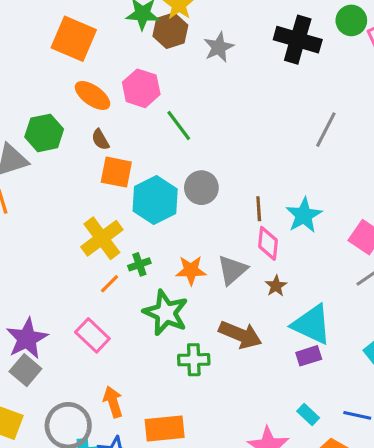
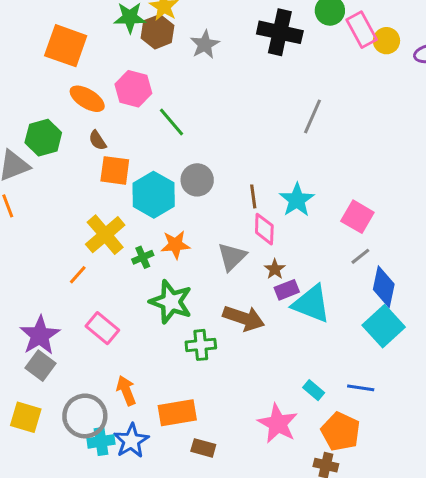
orange star: (191, 270) -> (175, 245), moved
orange line: (110, 284) -> (78, 275), moved
purple rectangle: (309, 356) -> (287, 290), moved

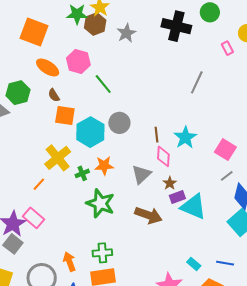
pink rectangle: (362, 30) -> (227, 48), moved, size x0.6
pink rectangle: (102, 328) -> (34, 218), moved
green cross: (201, 345) -> (102, 253), moved

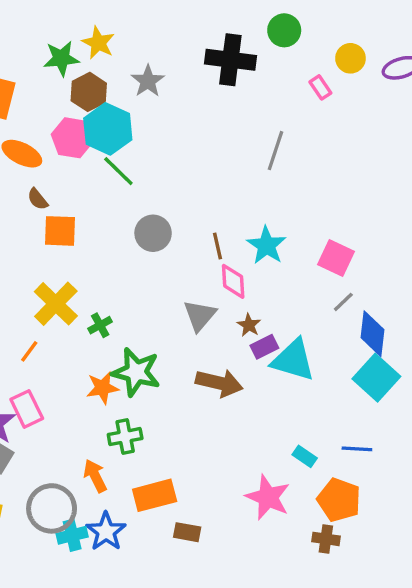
brown hexagon: (95, 24) -> (89, 92), moved
cyan hexagon: (90, 132) -> (108, 129), moved
orange star: (104, 166) -> (103, 388), moved
pink rectangle: (34, 218) -> (27, 409), turned 30
green cross: (102, 253) -> (125, 437), moved

